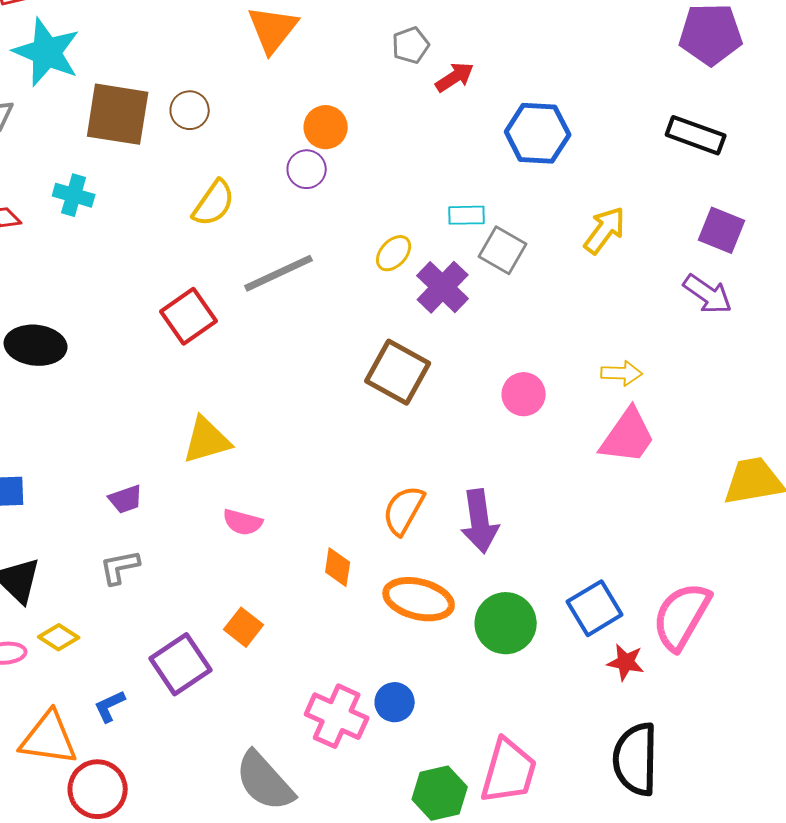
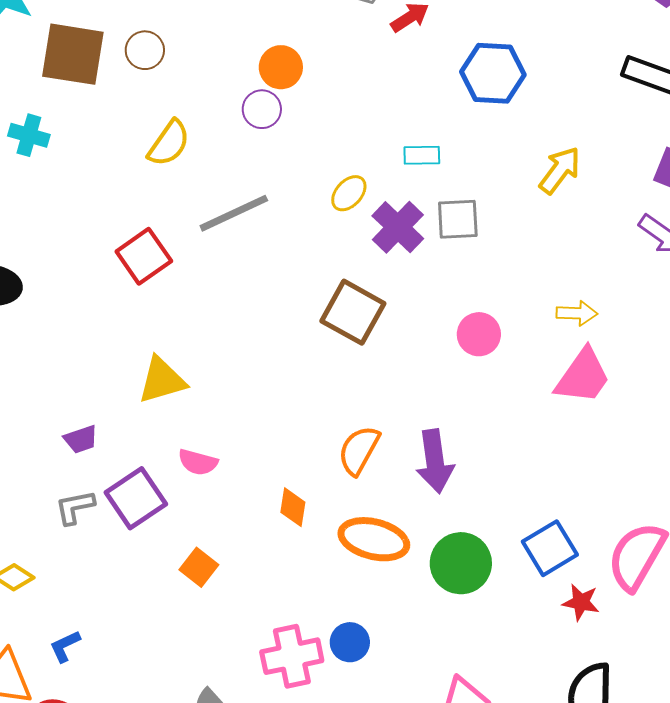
gray square: (503, 250) -> (458, 219), moved, turned -33
purple square: (181, 664) -> (136, 498), moved
pink cross: (337, 716) -> (292, 656), turned -36

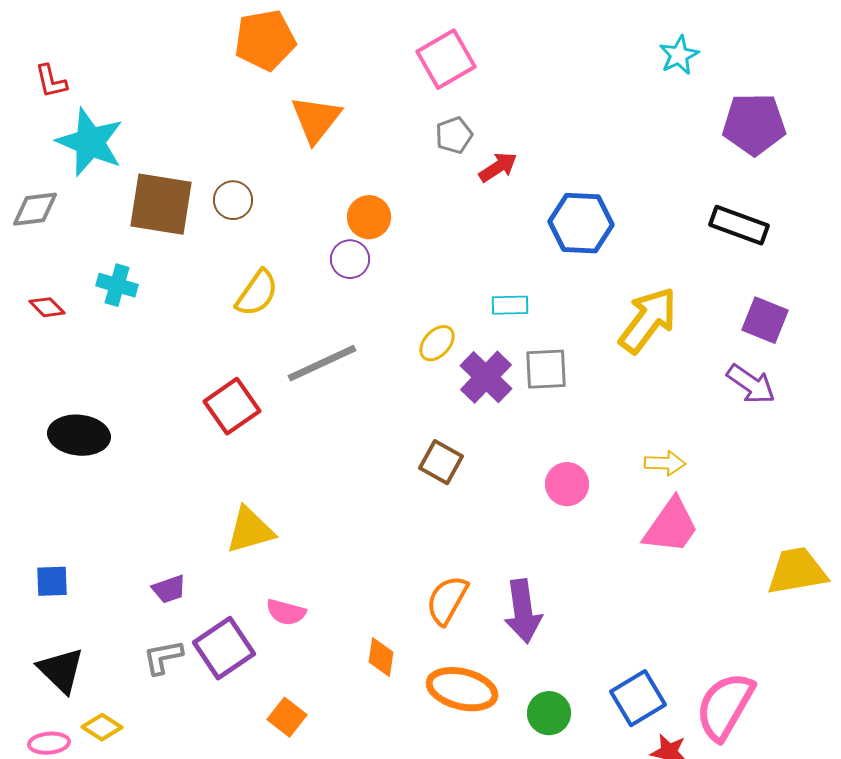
yellow arrow: (560, 170) -> (648, 320), size x1.4
brown square: (353, 312) -> (441, 462), size x0.7
green circle: (461, 563) -> (549, 713), size x0.7

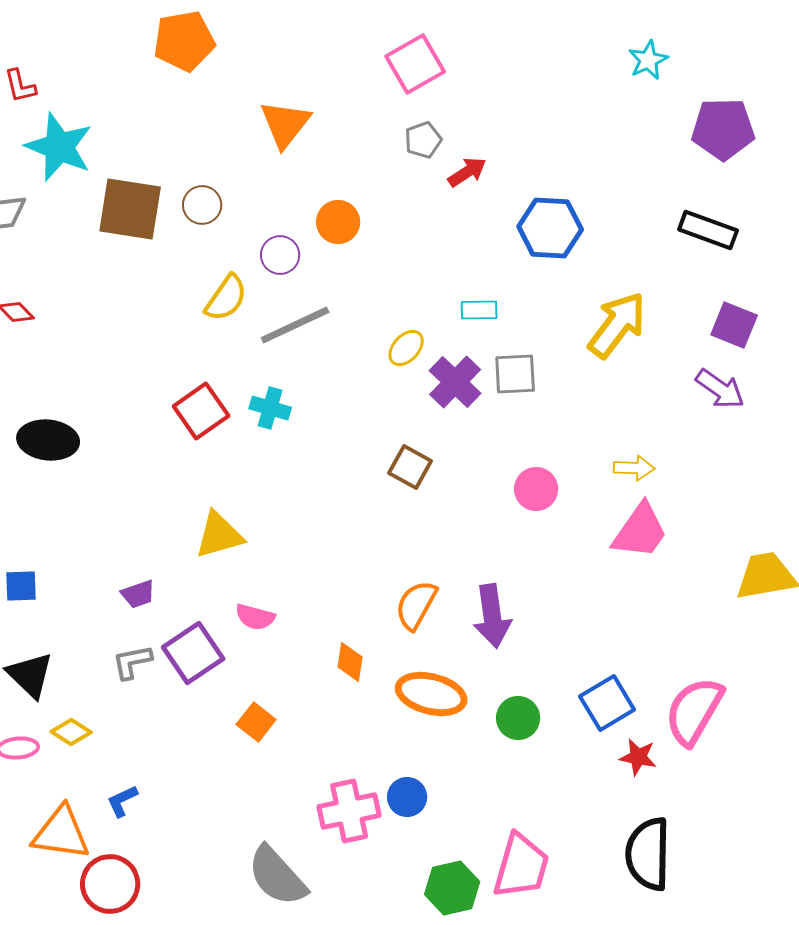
orange pentagon: (265, 40) -> (184, 41), moved
purple circle: (350, 259) -> (280, 255), moved
cyan cross: (117, 285) -> (270, 408), moved
gray line: (322, 363) -> (295, 325), moved

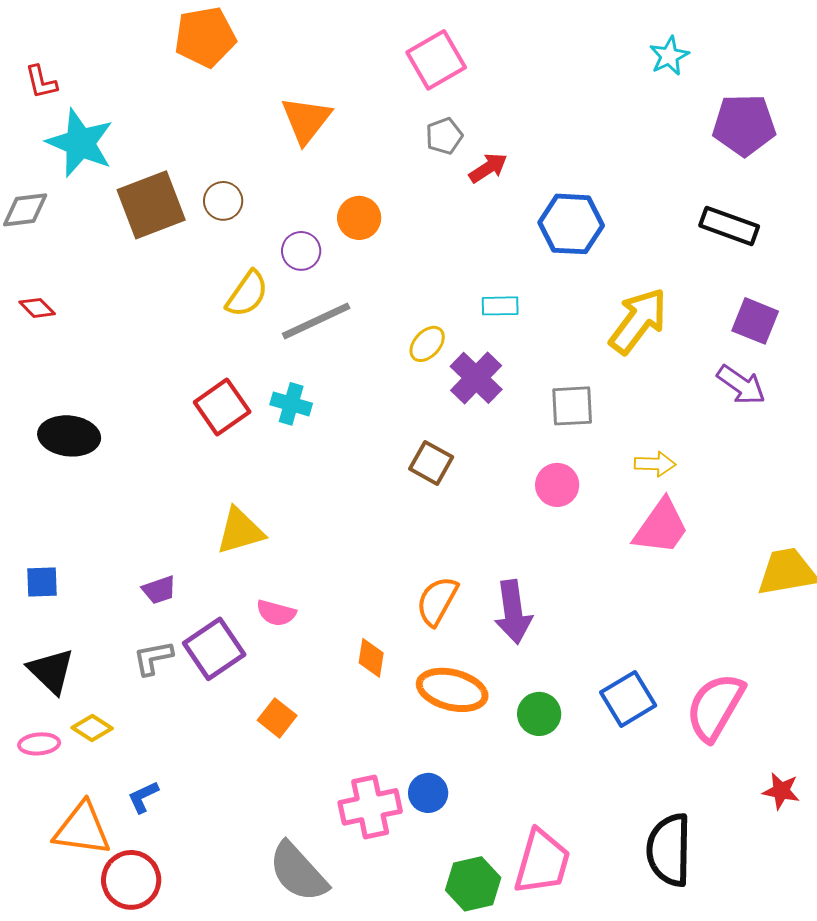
brown square: (130, 209) -> (151, 205), turned -30
gray square: (515, 374) -> (572, 406), moved
red star: (638, 757) -> (781, 791), moved

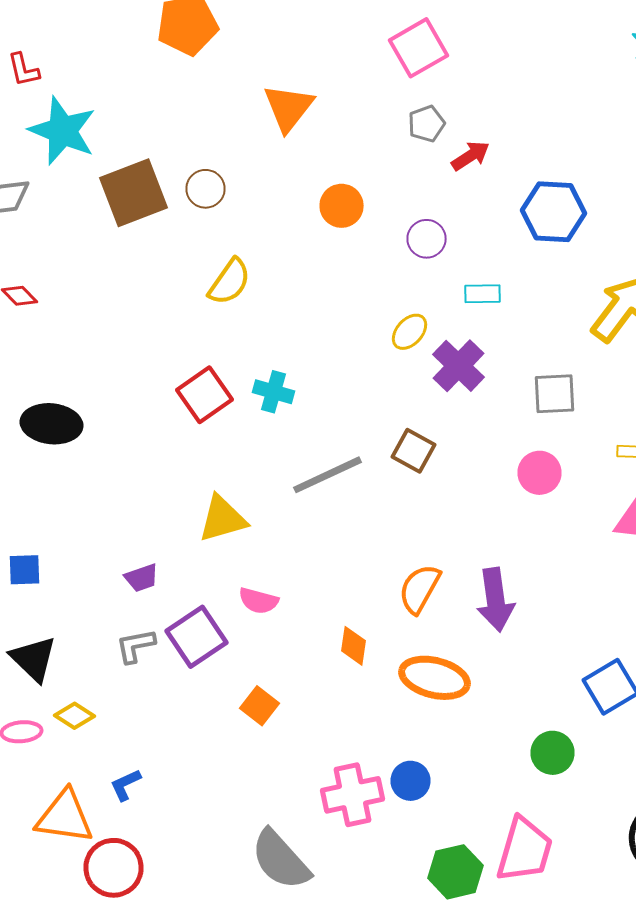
purple circle: (301, 251) -> (426, 239), moved
gray line: (316, 321) -> (328, 475), moved
green circle: (539, 714) -> (552, 753), moved

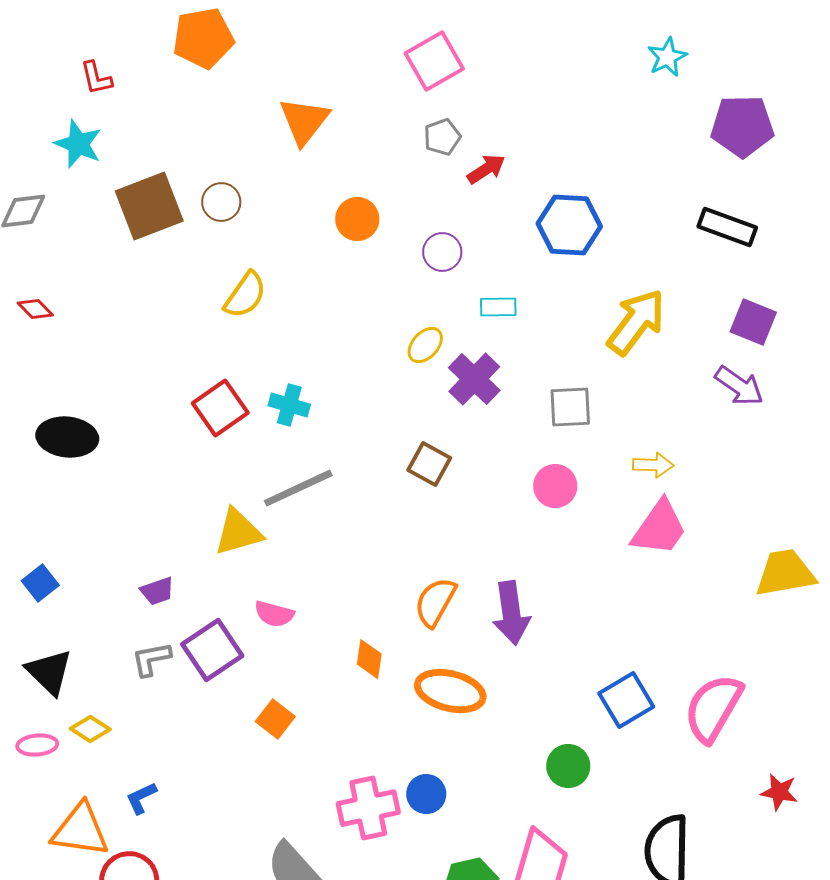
red L-shape: (24, 70) -> (96, 78), moved
cyan star: (62, 131) -> (78, 144), size x0.7
gray line: (328, 475) -> (298, 488), moved
blue square: (24, 570) -> (40, 583), turned -36

